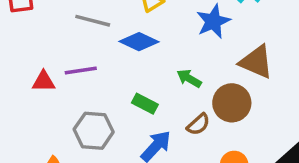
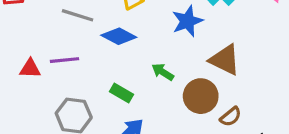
brown semicircle: (198, 124) -> (231, 117), moved

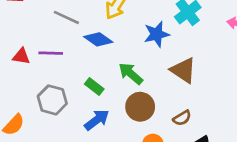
green arrow: (163, 72) -> (131, 74), size x1.4
brown circle: (201, 96) -> (140, 107), moved

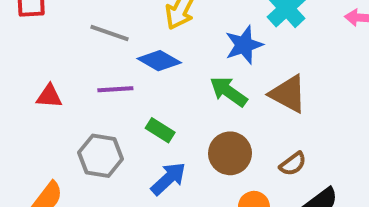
purple line: (51, 53) -> (115, 89), moved
green arrow: (131, 74) -> (229, 92), moved

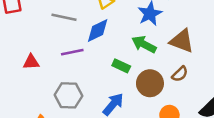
blue diamond: (159, 61) -> (98, 31), turned -48
green rectangle: (160, 130) -> (121, 66), moved
brown semicircle: (293, 164) -> (180, 74), moved

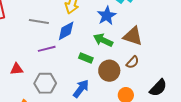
red triangle: (31, 62) -> (17, 69), moved

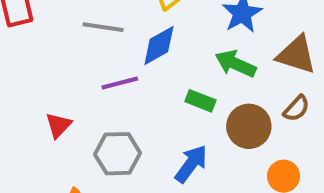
red triangle: (17, 69) -> (58, 125), turned -40

